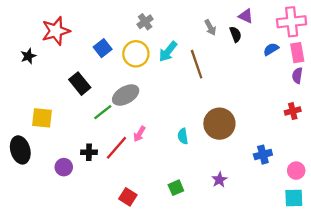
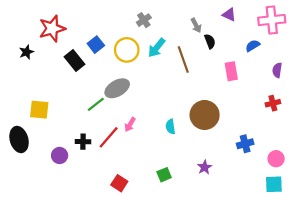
gray cross: (145, 22) -> (144, 20), moved
black semicircle: (235, 34) -> (210, 41), moved
pink rectangle: (297, 53) -> (231, 71), moved
black rectangle: (80, 84) -> (74, 61), moved

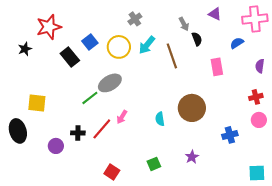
pink circle: (276, 159) -> (259, 120), moved

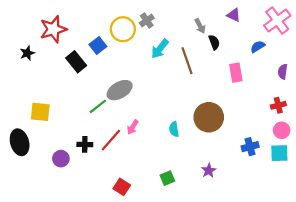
pink cross: (255, 19) -> (277, 21), turned -30
yellow circle: (119, 47) -> (123, 29), moved
cyan square: (257, 173) -> (279, 153), moved

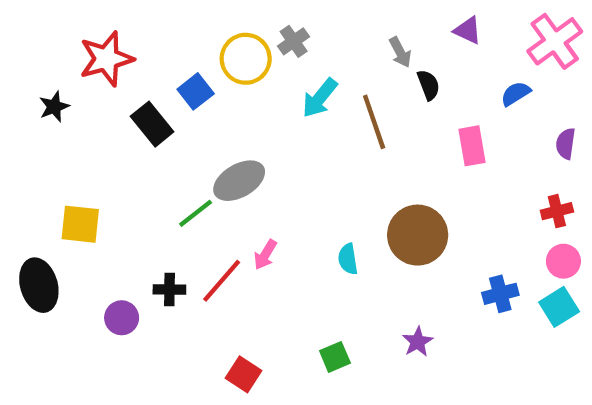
cyan square: (279, 153) -> (559, 307), turned -30

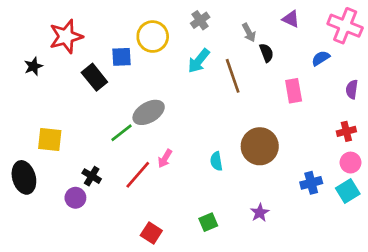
gray cross: (294, 41) -> (200, 20), moved
pink cross: (555, 41) -> (345, 26), turned -32
blue square: (196, 91) -> (121, 57), turned 35
black cross: (169, 289) -> (92, 176), moved, turned 30

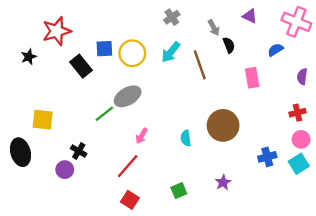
yellow circle: (153, 37) -> (132, 53), moved
red line: (138, 175) -> (128, 166), moved

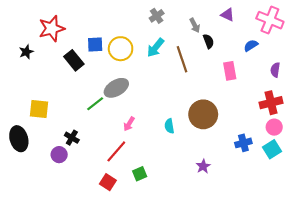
red cross: (298, 113) -> (271, 103), size x1.5
green square: (179, 191) -> (140, 174), moved
red square: (130, 200) -> (108, 182), moved

